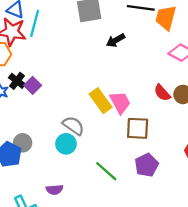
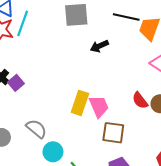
yellow rectangle: (101, 101) -> (80, 103), turned 50
gray semicircle: (73, 126) -> (36, 129), moved
cyan circle: (66, 144) -> (53, 152), moved

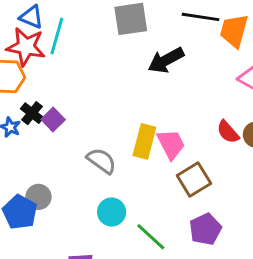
black arrow: (99, 46) -> (166, 60), size x1.4
gray semicircle: (36, 129) -> (101, 161), moved
brown square: (113, 133) -> (194, 179), turned -35

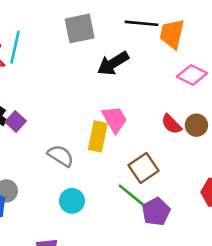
pink trapezoid: (171, 144) -> (114, 119), moved
green line: (151, 237) -> (131, 195), moved

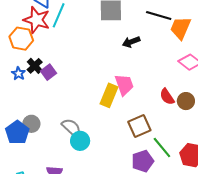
black arrow: (113, 63) -> (131, 42), size x0.7
gray semicircle: (61, 156) -> (71, 128), moved
green line: (131, 195) -> (162, 148), moved

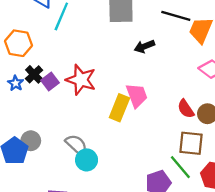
red star: (37, 20) -> (81, 80), moved
brown square: (139, 126) -> (191, 143), moved, turned 30

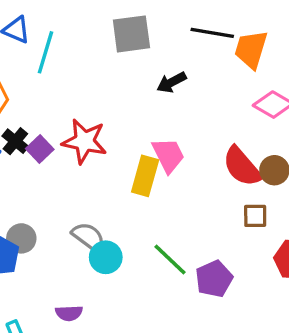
red semicircle: (186, 109) -> (242, 167), size x1.5
brown square: (191, 143) -> (255, 216), size x0.7
green line: (180, 167) -> (170, 259), moved

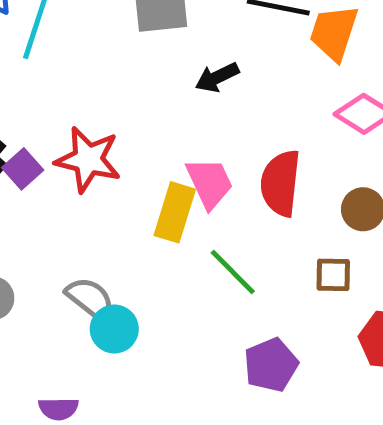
red semicircle: (242, 167) -> (280, 183), moved, turned 45
green line: (170, 259) -> (233, 272), moved

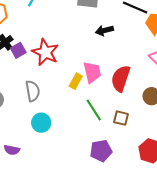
yellow rectangle: (175, 212) -> (76, 81), size x0.7
brown square: (333, 275) -> (121, 118), moved
gray semicircle: (90, 299) -> (33, 91), moved, turned 30

